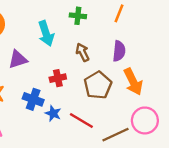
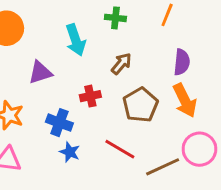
purple semicircle: (119, 51) -> (182, 62), moved
brown arrow: (83, 52) -> (121, 64), turned 66
blue star: (53, 113) -> (70, 152), moved

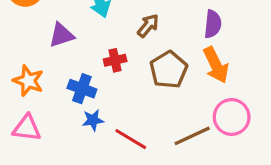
red line: (120, 149) -> (131, 139), moved
blue star: (70, 152) -> (93, 120), turned -30

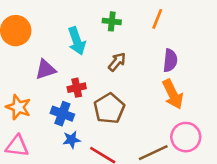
red cross: (115, 60) -> (77, 88), moved
brown pentagon: (169, 70) -> (109, 108), moved

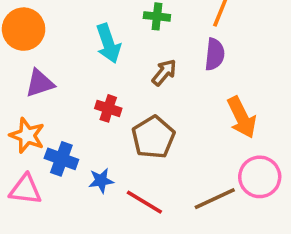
purple semicircle: (170, 60) -> (215, 54), moved
purple triangle: (46, 70) -> (40, 83), moved
red cross: (77, 88) -> (108, 108), turned 30
blue cross: (62, 114) -> (61, 159), moved

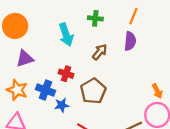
orange arrow: (242, 117) -> (157, 91), moved, size x0.6
blue cross: (61, 159) -> (45, 90), moved
blue star: (101, 181) -> (62, 105), moved

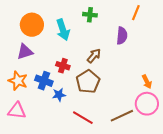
orange line: (133, 16) -> (136, 13), moved
orange circle: (15, 26) -> (32, 25), moved
brown arrow: (100, 52) -> (94, 56), moved

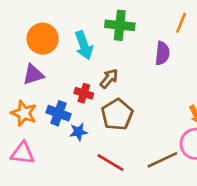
green cross: (90, 15) -> (120, 25), size x1.5
brown arrow: (94, 56) -> (109, 79), moved

